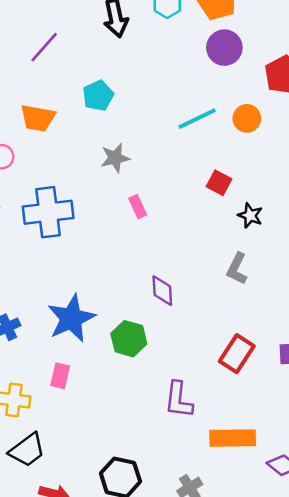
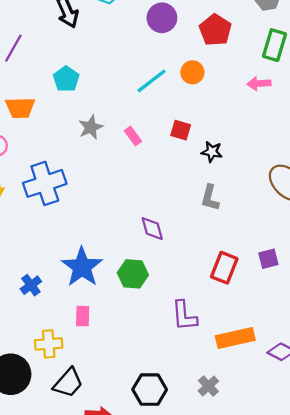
pink rectangle: (138, 207) -> (133, 136), moved

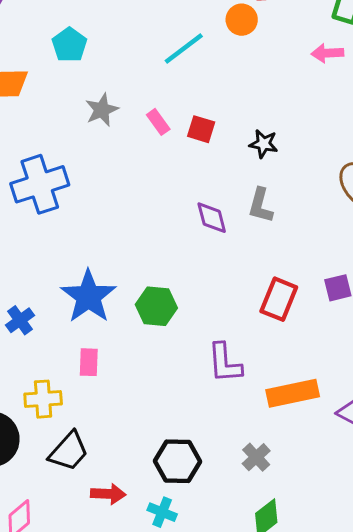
orange circle: (192, 72) -> (242, 20), moved
red square: (181, 130) -> (201, 129), moved
purple diamond: (152, 229) -> (212, 218), moved

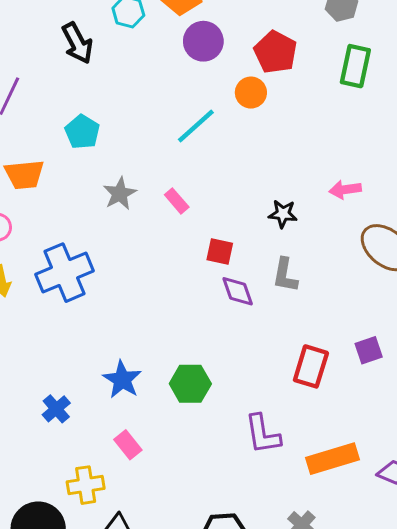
pink arrow: (327, 53) -> (345, 189), moved
red square: (201, 129) -> (220, 251), moved
blue star: (89, 296) -> (122, 380), size x0.7
pink rectangle: (89, 362) -> (128, 445), turned -36

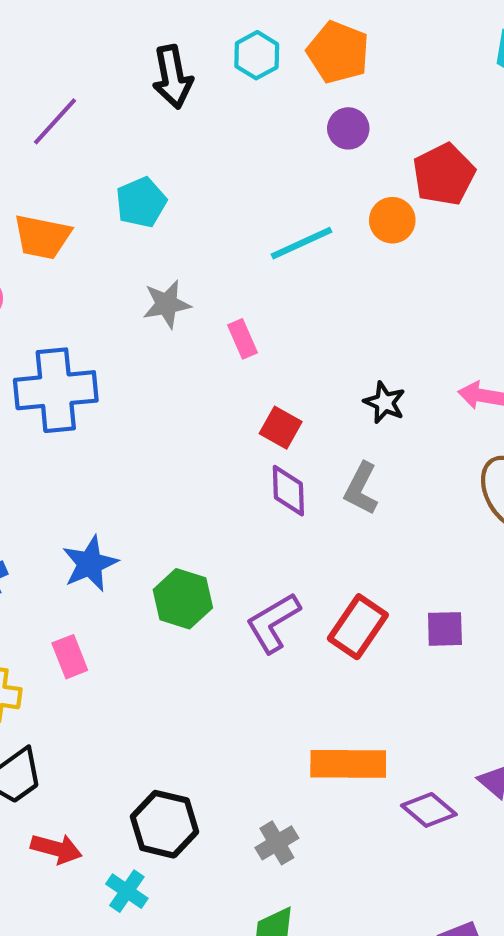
purple circle: (203, 41) -> (348, 128), size x0.7
purple L-shape: (263, 434) -> (273, 623), moved, turned 51

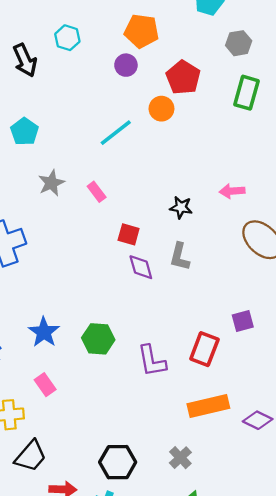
orange pentagon: (338, 52) -> (142, 31), moved
purple L-shape: (273, 623) -> (152, 361), moved, turned -56
red rectangle: (358, 627) -> (204, 349), moved

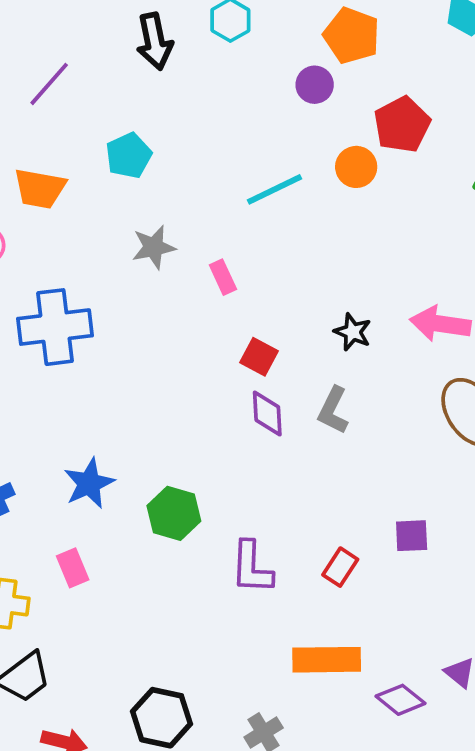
pink arrow: (232, 191) -> (440, 324), size x1.4
red rectangle: (204, 349) -> (340, 567), size x0.7

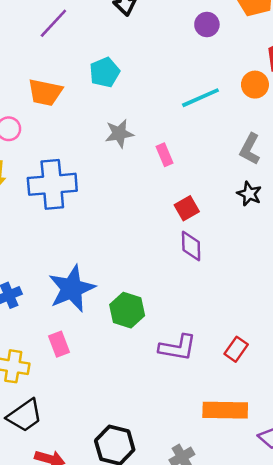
purple circle: (315, 85) -> (207, 25), moved
red square: (259, 357) -> (187, 208), turned 30
gray L-shape: (333, 410) -> (250, 149), moved
blue star: (89, 483) -> (72, 289), size x1.4
purple L-shape: (252, 567) -> (177, 348), turned -84

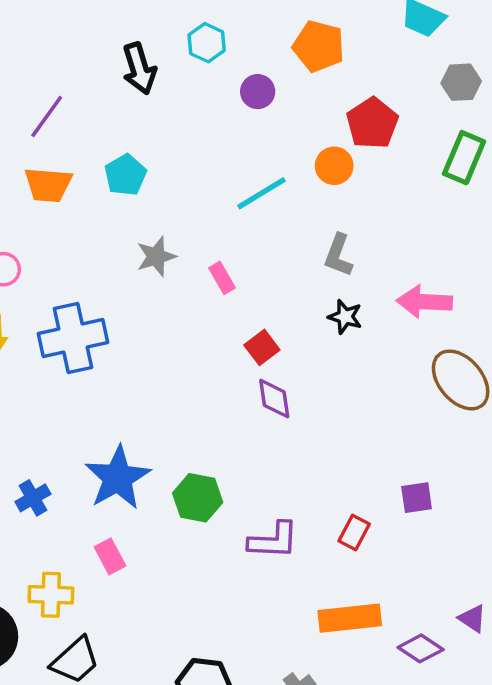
orange trapezoid: (45, 92) -> (48, 185), moved

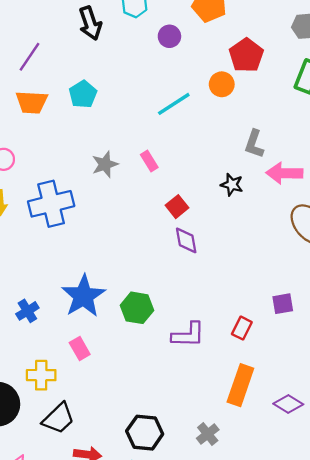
gray L-shape: (338, 255) -> (254, 144), moved
gray star: (156, 257) -> (105, 164), moved
orange rectangle: (350, 618) -> (240, 385), turned -63

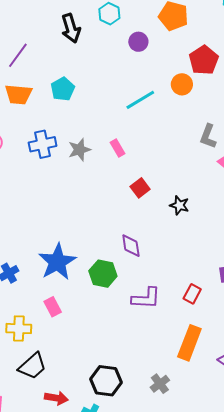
black star: (232, 185) -> (179, 205), moved
blue cross: (51, 204) -> (43, 144), moved, size x0.7
purple diamond: (186, 240) -> (131, 246), moved

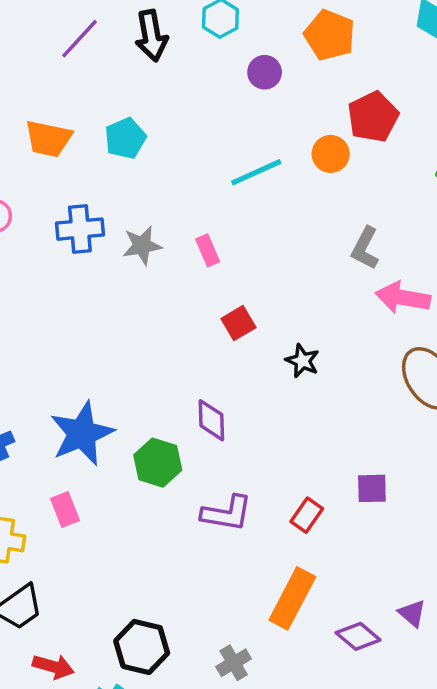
purple line: (18, 55) -> (79, 39), moved

